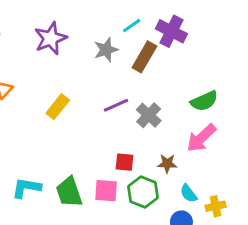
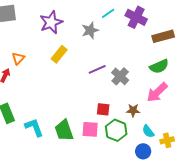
brown rectangle: (144, 57) -> (163, 36), moved, turned 45
yellow rectangle: (58, 107) -> (59, 54), moved
cyan L-shape: (26, 188) -> (34, 127), turned 60

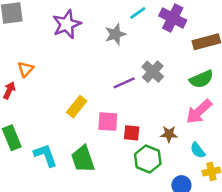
yellow rectangle: (59, 54) -> (77, 107), moved
gray cross: (120, 76) -> (153, 72), moved
pink square: (90, 129) -> (108, 122), moved
cyan semicircle: (148, 131) -> (198, 150), moved

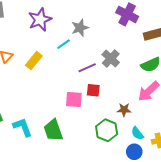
cyan line: (138, 13) -> (64, 44), moved
yellow rectangle: (77, 107) -> (34, 61), moved
red square: (132, 133) -> (93, 90), moved
cyan semicircle: (198, 150) -> (137, 133), moved

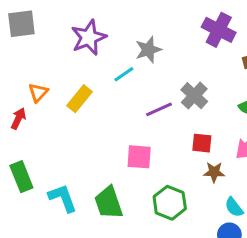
red square: (93, 90) -> (202, 143), moved
green hexagon: (107, 130) -> (170, 203), moved

